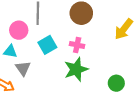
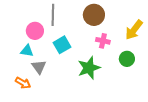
pink cross: (77, 45) -> (103, 41), moved
green circle: (116, 83) -> (127, 59), moved

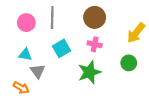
pink circle: (35, 31) -> (26, 23), moved
pink cross: (103, 41) -> (95, 44), moved

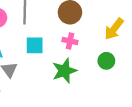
cyan square: (61, 48) -> (35, 45), turned 30

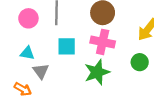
pink cross: (70, 41) -> (103, 42), size x1.5

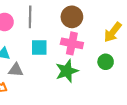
gray triangle: (41, 71) -> (16, 70), turned -49

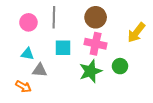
green circle: (106, 62) -> (120, 66), moved

